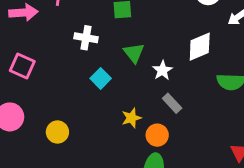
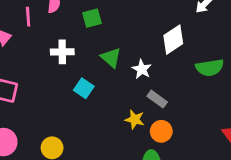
yellow star: (131, 118) -> (135, 119), moved, turned -30
orange circle: (157, 135) -> (161, 131), moved

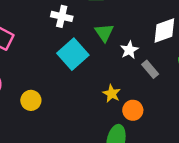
cyan square: (84, 88) -> (73, 54), size x1.6
gray rectangle: (157, 99) -> (150, 69), moved

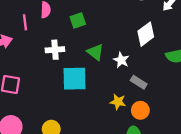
cyan square: (73, 54) -> (74, 79), turned -32
gray rectangle: (150, 69) -> (139, 82), moved

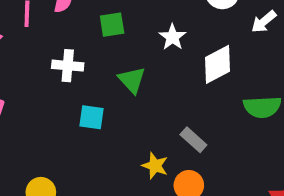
white star: (121, 60) -> (172, 37), moved
cyan square: (74, 79) -> (91, 117), size x0.6

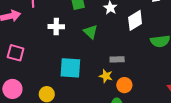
cyan square: (91, 117) -> (70, 68), moved, size x1.6
gray rectangle: (193, 140) -> (117, 59), moved, turned -40

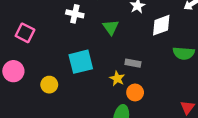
cyan square: (70, 68) -> (81, 62), turned -30

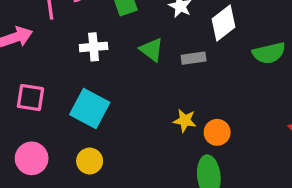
cyan square: (81, 62) -> (90, 108), moved, turned -30
gray rectangle: (133, 63) -> (194, 58), moved

